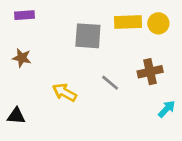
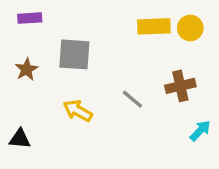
gray square: (88, 36) -> (74, 54), moved
brown star: (22, 58) -> (26, 69), turned 30

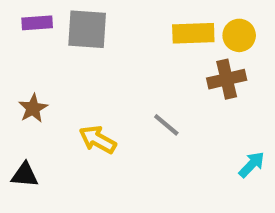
gray square: (74, 54) -> (87, 29), moved
brown star: (26, 69) -> (33, 108), moved
brown cross: (180, 86) -> (227, 79), moved

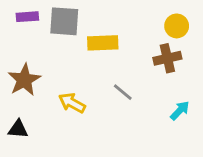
yellow rectangle: (193, 33) -> (103, 43), moved
brown star: (33, 108) -> (24, 80), size x1.5
cyan arrow: (252, 165) -> (180, 111), moved

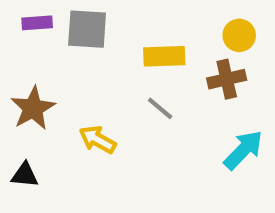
yellow rectangle: (103, 43) -> (164, 56), moved
gray line: (123, 92) -> (160, 108), moved
cyan arrow: (180, 111) -> (243, 150), size x1.5

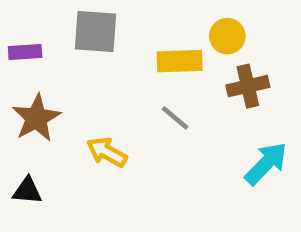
purple rectangle: (37, 23) -> (25, 52), moved
yellow circle: (239, 35) -> (227, 36), moved

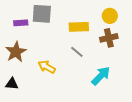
yellow circle: (227, 36) -> (110, 16), moved
purple rectangle: (25, 52) -> (21, 23), moved
cyan arrow: (266, 163) -> (101, 76), moved

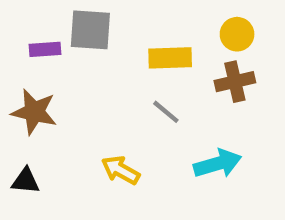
brown star: (16, 52) -> (34, 112), turned -30
yellow arrow: (47, 67) -> (121, 170), moved
cyan arrow: (101, 76) -> (218, 164), turned 30

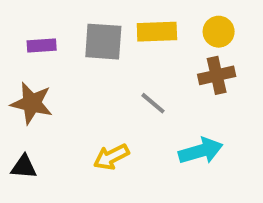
gray square: (90, 30) -> (103, 42), moved
yellow rectangle: (170, 58) -> (157, 32), moved
yellow arrow: (121, 170) -> (111, 157), turned -56

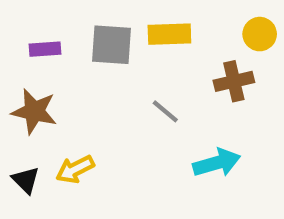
yellow circle: (219, 32) -> (260, 34), moved
yellow arrow: (111, 157) -> (75, 169), moved
black triangle: (24, 167) -> (26, 180), turned 40

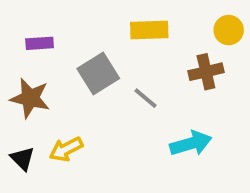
gray square: (112, 45) -> (98, 74), moved, turned -36

